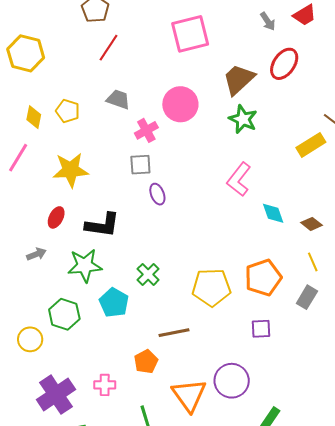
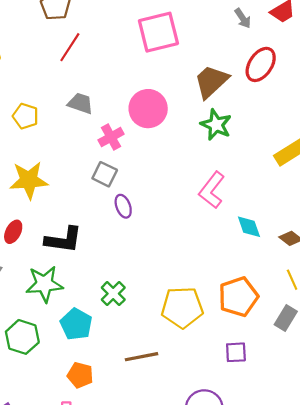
gray square: (140, 165) -> (105, 174), turned 30
orange pentagon: (146, 362) -> (80, 375), moved, turned -30

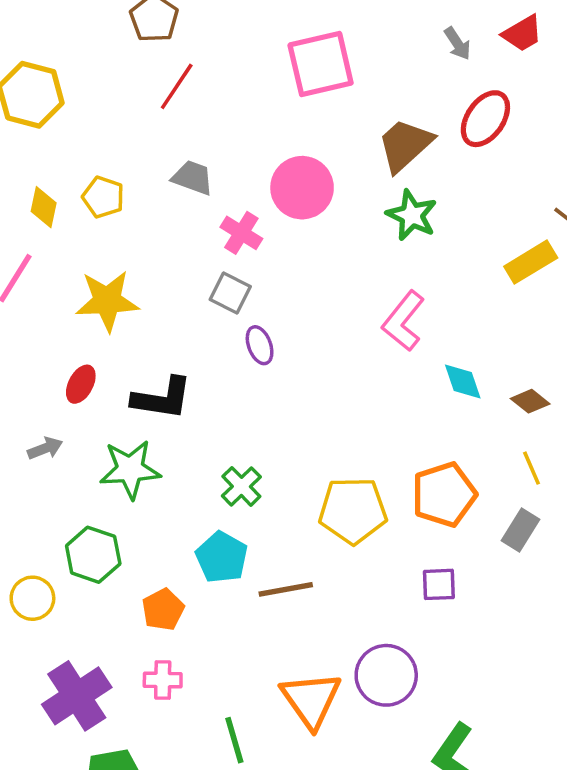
pink cross: (111, 137) -> (241, 233), turned -30
cyan pentagon: (76, 324) -> (222, 557), moved
orange pentagon: (80, 375) -> (163, 610), moved, turned 30

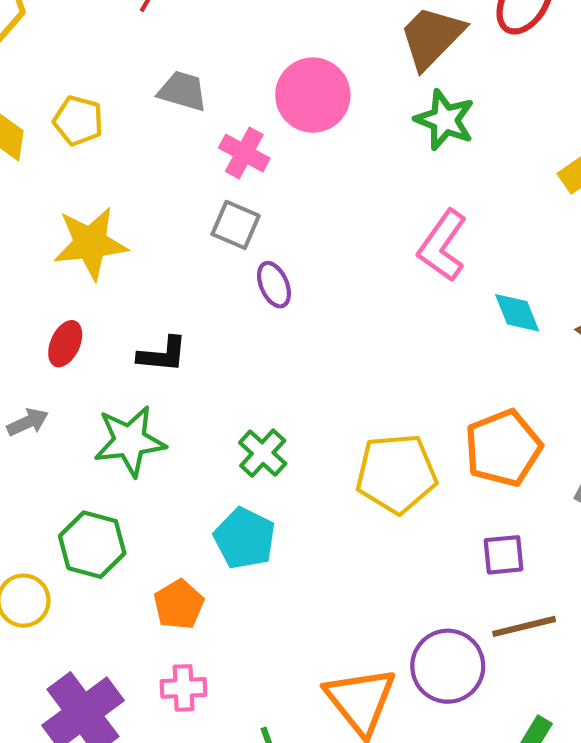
black L-shape: (162, 398) -> (162, 355), size x0.7
brown line: (286, 589) -> (524, 626), moved

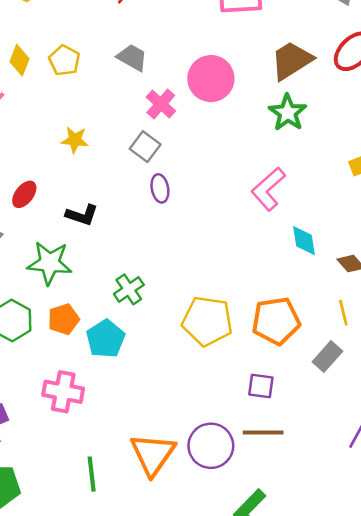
yellow star: (90, 243) -> (75, 140), moved, size x0.6
orange pentagon: (179, 605) -> (64, 319), moved
pink cross: (184, 688) -> (63, 392), moved, size x1.4

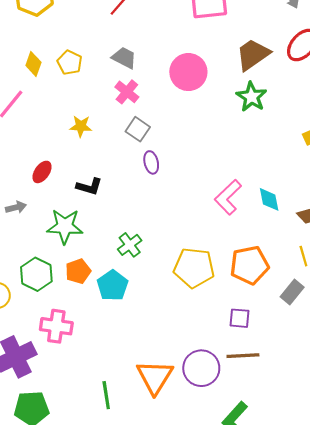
pink cross: (161, 104) -> (127, 92), moved
pink L-shape: (268, 189) -> (228, 197), moved
pink cross: (63, 392) -> (56, 326), moved

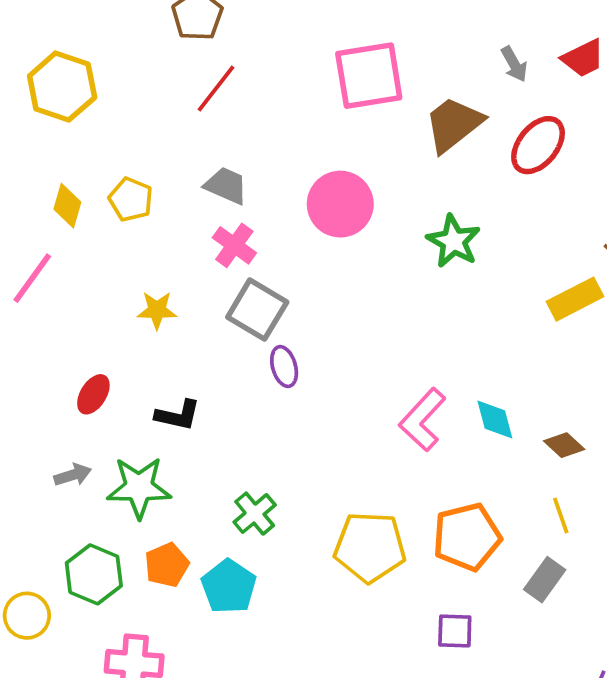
brown trapezoid: (253, 55) -> (454, 124), moved
gray square: (138, 129) -> (257, 310), size x1.4
gray arrow: (16, 207) -> (73, 475), moved

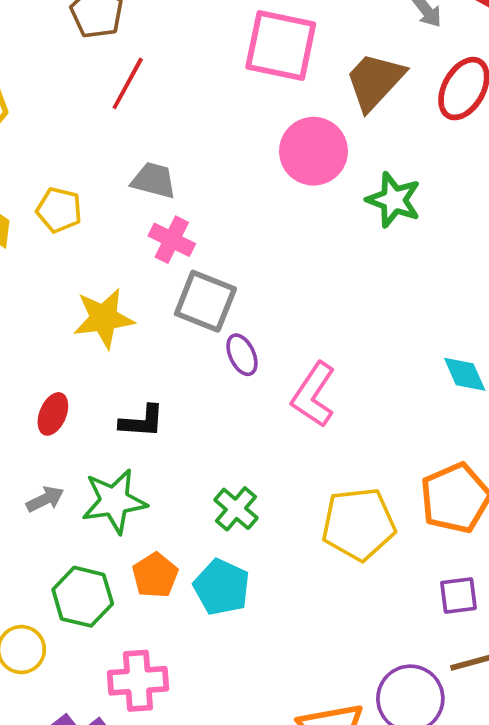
pink square: (369, 76) -> (281, 45), turned 30
pink circle: (340, 204) -> (314, 151), moved
yellow star: (157, 310) -> (104, 318), size x1.5
pink L-shape: (423, 420) -> (314, 395), moved

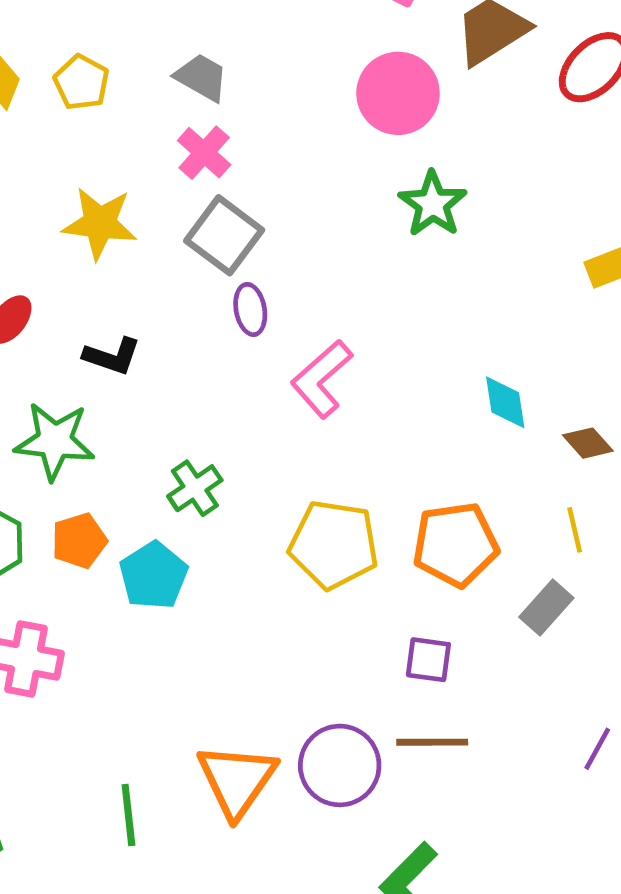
green star: (394, 200) -> (433, 204), moved

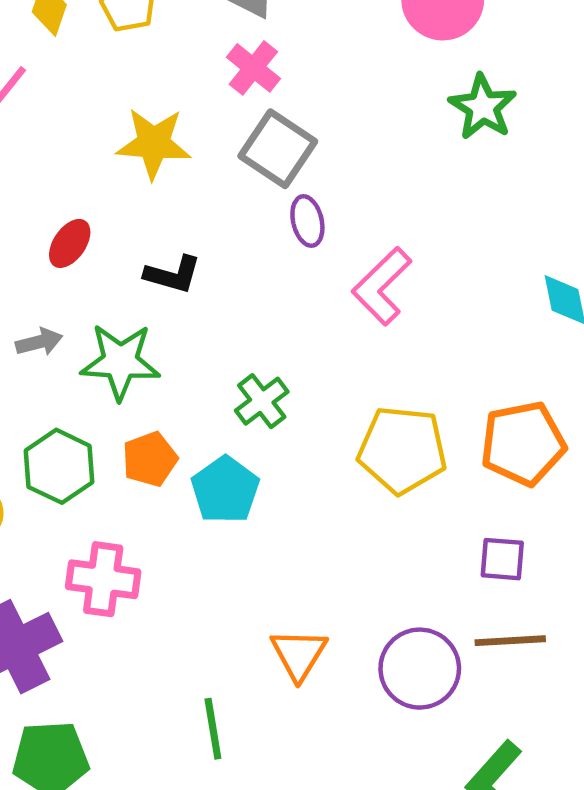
orange triangle: (237, 780) -> (299, 654), moved, size x0.7

